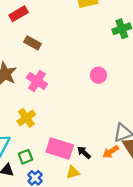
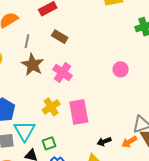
pink rectangle: (60, 148) -> (79, 112), moved, turned 60
black arrow: (84, 152) -> (104, 141), turned -64

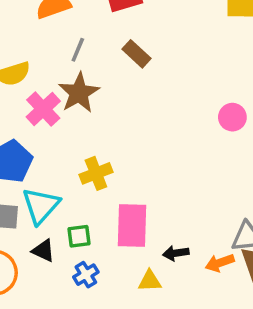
pink circle: (121, 69) -> (232, 117), moved
pink cross: (63, 73) -> (43, 109), moved
pink rectangle: (79, 112) -> (132, 225), moved

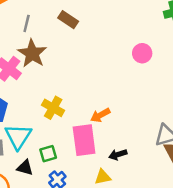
yellow cross: (96, 173) -> (53, 108), turned -30
orange arrow: (220, 263) -> (100, 115), moved

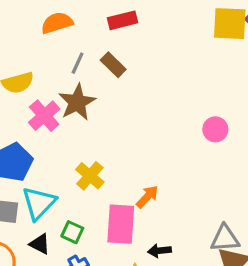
brown rectangle: (68, 20) -> (113, 65), moved
orange arrow: (100, 115) -> (147, 197), turned 150
green square: (48, 154) -> (72, 232), turned 30

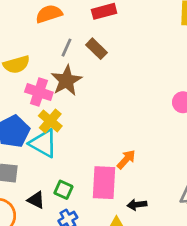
pink cross: (44, 116) -> (39, 92), turned -30
yellow cross: (90, 176) -> (50, 121), moved
cyan triangle: (39, 203) -> (43, 143), moved, turned -44

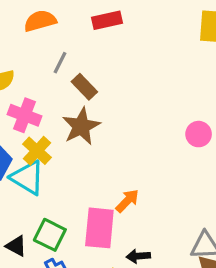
brown rectangle: (97, 49) -> (84, 87), moved
brown star: (66, 80) -> (81, 126), moved
green square: (63, 190) -> (50, 235), size x1.4

